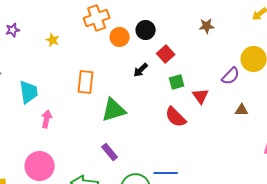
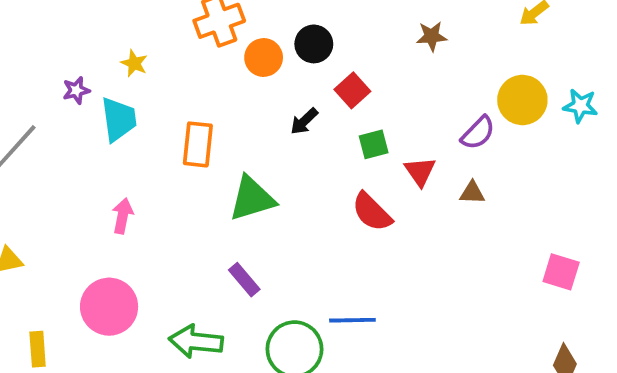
purple star: (13, 30) -> (76, 90), moved
cyan trapezoid: (29, 92) -> (119, 119), moved
brown triangle: (242, 110) -> (472, 193), moved

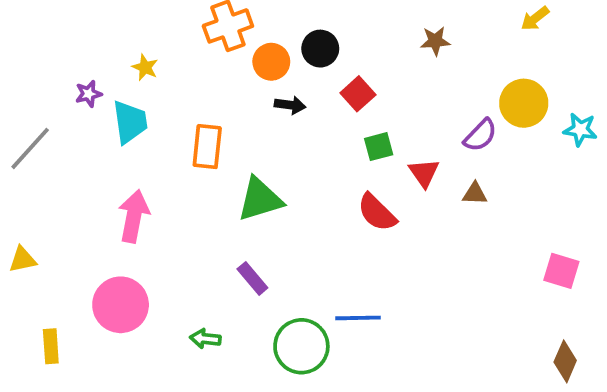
cyan star: (580, 106) -> (580, 130), moved
black arrow: (304, 121) -> (290, 105), moved, turned -128
pink arrow: (123, 216) -> (134, 216), size x1.5
green arrow: (196, 341) -> (205, 339), size x0.6

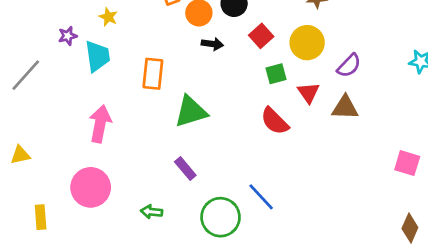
yellow circle: (524, 103) -> (307, 43), moved
brown triangle: (475, 194) -> (345, 108), size x1.5
blue line: (358, 318) -> (261, 197), turned 48

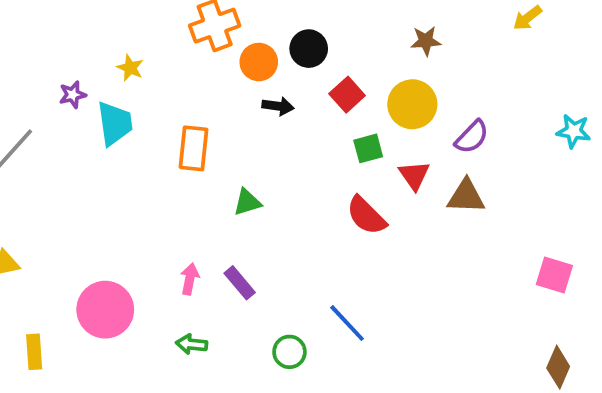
green triangle: (191, 112) -> (247, 202), size x0.6
pink arrow: (100, 124) -> (190, 279), moved, size x0.6
green circle: (221, 217) -> (289, 352), size x0.6

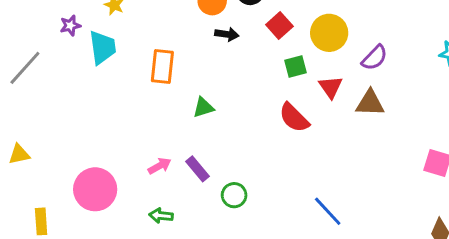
pink arrow: (190, 279) -> (159, 166), turned 50
blue line: (347, 323) -> (328, 211), moved
green circle: (289, 352) -> (234, 195), moved

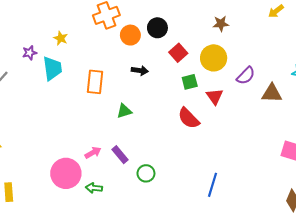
black arrow: (227, 34) -> (140, 70), moved
brown triangle: (370, 103) -> (272, 93), moved
pink circle: (95, 189) -> (66, 173), moved
blue line: (328, 211) -> (213, 185), turned 60

